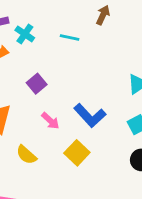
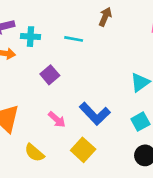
cyan cross: (25, 34) -> (31, 37), turned -30
purple square: (37, 84) -> (50, 75), moved

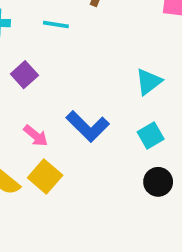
yellow square: (83, 150) -> (45, 176), moved

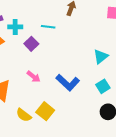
purple square: (24, 75) -> (31, 44), moved
pink arrow: (36, 136) -> (34, 77), moved

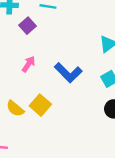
pink arrow: (34, 77) -> (29, 64), turned -96

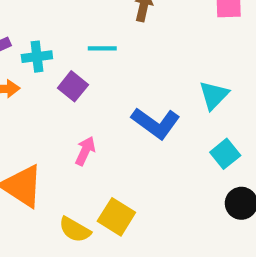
blue L-shape: (68, 73) -> (156, 123), moved

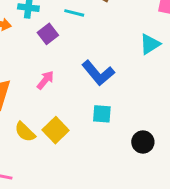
cyan triangle: (214, 95) -> (150, 44), moved
cyan square: (225, 154) -> (102, 114), moved, turned 30

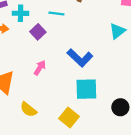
cyan square: (102, 114) -> (86, 89), size x1.5
yellow square: (56, 130) -> (69, 117), moved

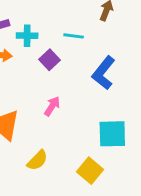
blue L-shape: (80, 58) -> (104, 73), moved, turned 85
yellow semicircle: (28, 110) -> (37, 160), turned -84

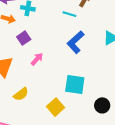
cyan line: (74, 36) -> (69, 14), moved
purple square: (49, 60) -> (24, 38), moved

